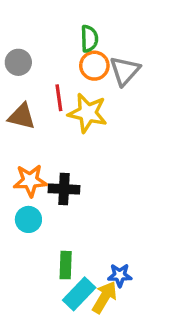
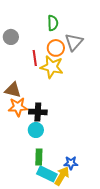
orange circle: (94, 66) -> (56, 48), moved
brown triangle: (22, 116) -> (13, 90), moved
cyan circle: (28, 219) -> (36, 130), moved
cyan rectangle: (79, 294) -> (47, 174), turned 72

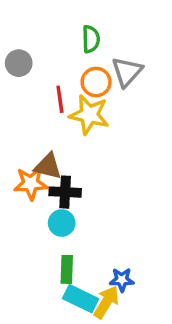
brown triangle: (13, 90) -> (48, 166), moved

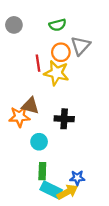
green semicircle: (91, 39) -> (58, 25), turned 77
gray circle: (19, 63) -> (14, 25), moved
black cross: (65, 192) -> (64, 119), moved
yellow arrow: (106, 302) -> (67, 192), turned 30

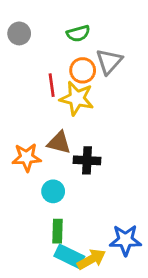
brown triangle: (30, 106) -> (59, 143), moved
blue star: (77, 178) -> (125, 240), moved, size x1.5

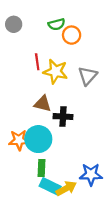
gray triangle: (109, 62) -> (88, 76), moved
orange circle: (83, 70) -> (72, 35), moved
orange star: (27, 157) -> (19, 140), moved
cyan circle: (53, 191) -> (38, 139), size x1.6

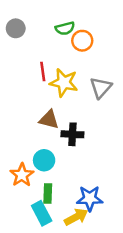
cyan circle: (38, 139) -> (44, 160), size x0.7
orange star: (19, 140) -> (22, 175), moved, turned -30
blue star: (91, 174) -> (90, 198), moved
cyan rectangle: (50, 186) -> (42, 213), moved, turned 36

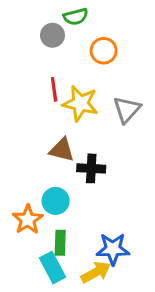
gray circle: (16, 28) -> (52, 35), moved
green semicircle: (65, 28) -> (76, 17), moved

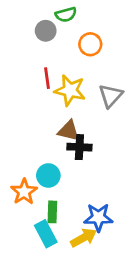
brown triangle: (62, 150) -> (69, 131), moved

